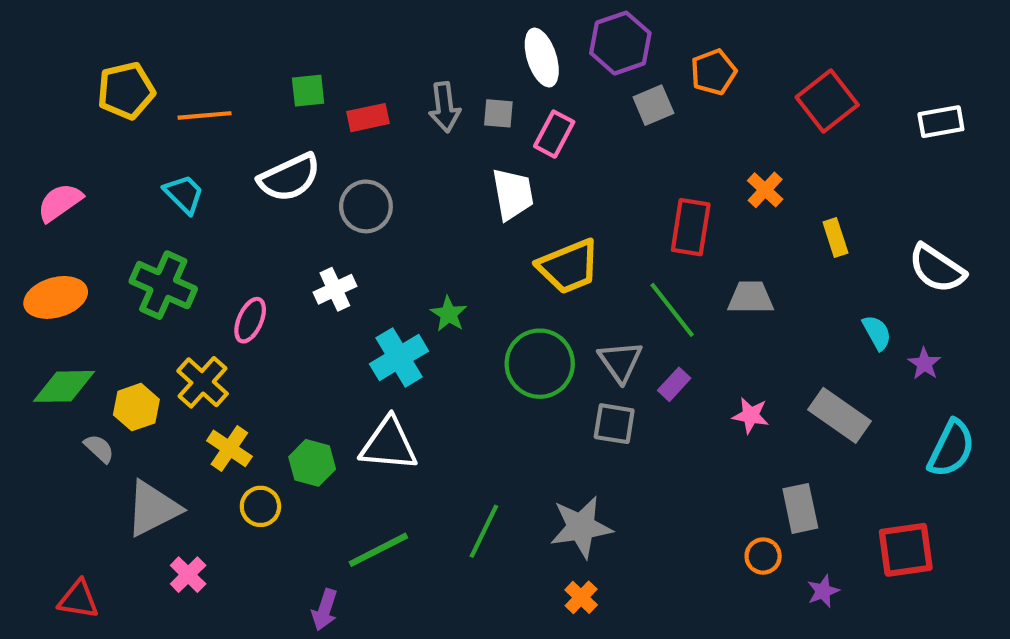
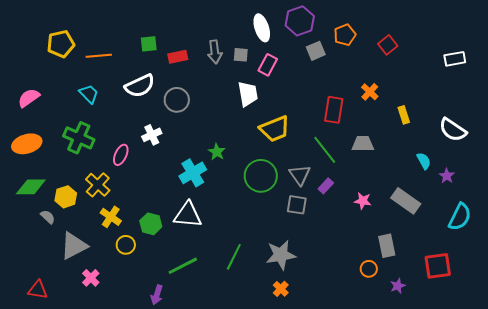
red square: (827, 101) -> (388, 45), moved, size x0.7
white cross: (335, 289) -> (152, 135), moved

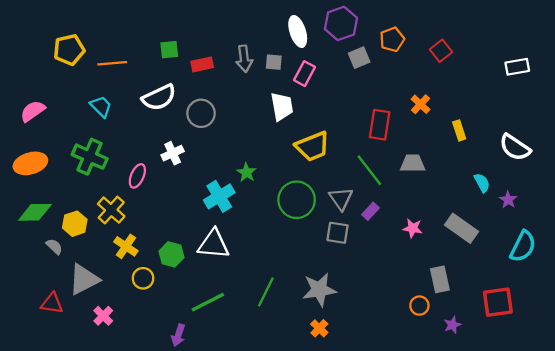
red triangle: (38, 290) -> (52, 303), moved

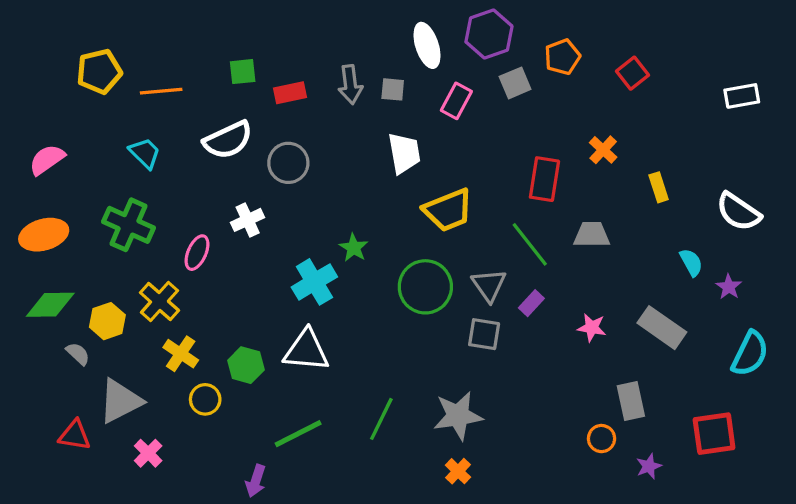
pink rectangle: (305, 74) -> (456, 101), moved

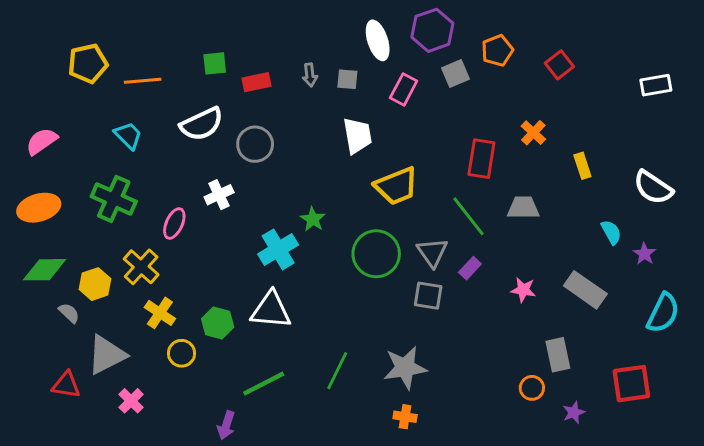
gray arrow: (350, 85) -> (310, 75), size x0.7
orange cross: (458, 471) -> (405, 417), turned -35

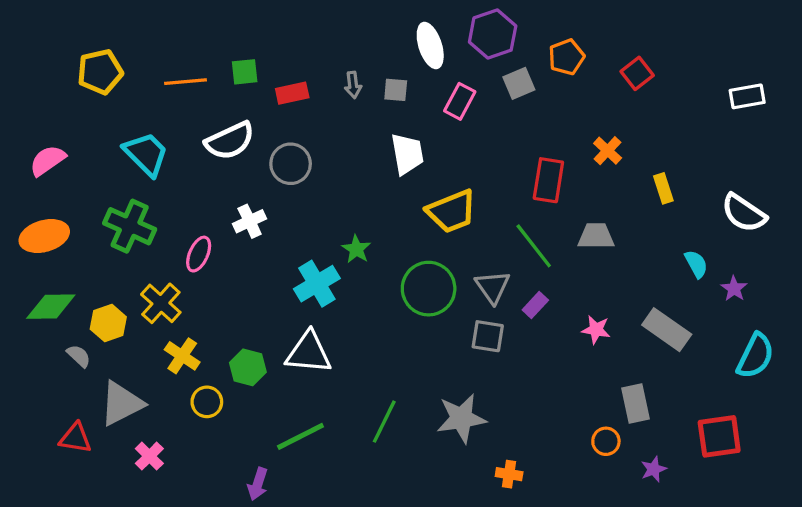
orange line: (143, 81) -> (185, 82), moved
cyan trapezoid: (128, 136) -> (146, 154), size x1.4
orange cross: (405, 417) -> (509, 474), moved

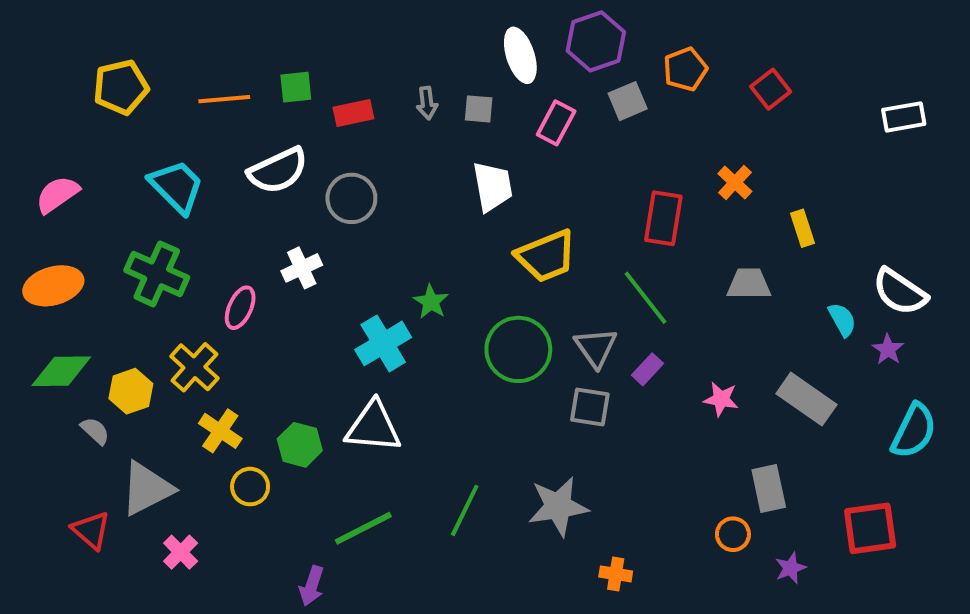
white semicircle: (744, 213) -> (900, 292), moved
gray trapezoid: (596, 236) -> (749, 284), moved
red triangle: (75, 438) -> (91, 530), turned 32

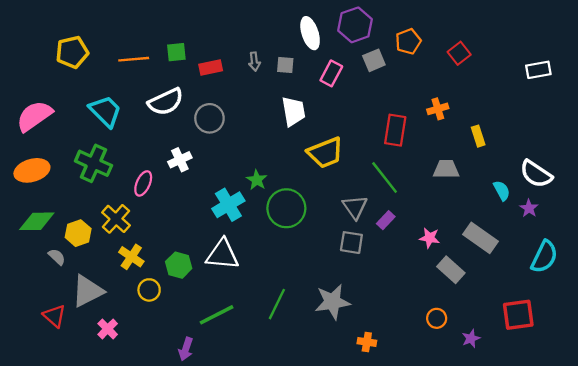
orange cross: (735, 183) -> (438, 109), turned 30
pink semicircle: (57, 194) -> (34, 116), size x1.4
green circle: (518, 349) -> (286, 208), moved
gray rectangle: (769, 489) -> (451, 270), moved, turned -36

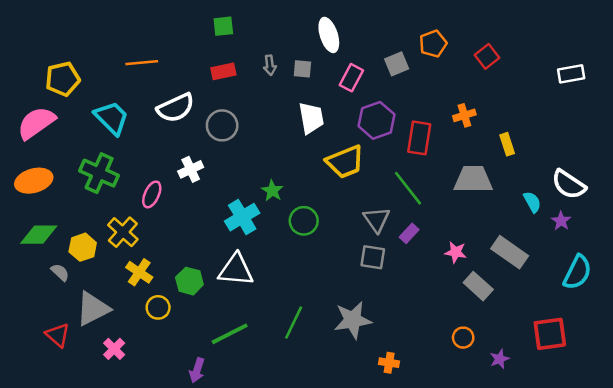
purple hexagon: (355, 25) -> (377, 120), moved
yellow pentagon: (72, 52) -> (63, 79), moved
green square: (176, 52) -> (223, 26), moved
gray trapezoid: (446, 169) -> (473, 179), size x1.4
green circle: (286, 208) -> (304, 221), size x0.7

